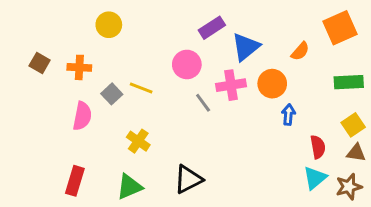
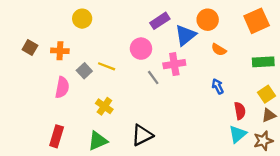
orange semicircle: (300, 51) -> (219, 50), moved, turned 80
orange circle: (272, 84) -> (208, 20), moved
blue arrow: (288, 115) -> (218, 86), turned -32
brown triangle: (356, 153) -> (269, 115), turned -32

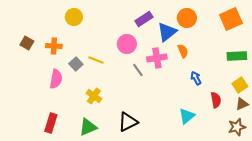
orange semicircle: (219, 50) -> (183, 51), moved, turned -144
cyan triangle: (238, 134) -> (187, 116), moved

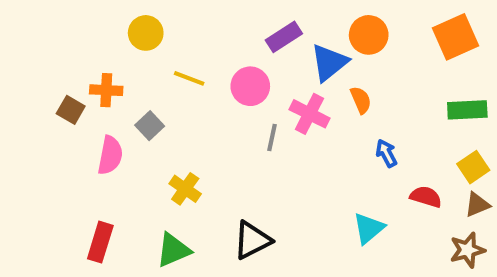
brown square: (27, 43) -> (71, 110), moved
pink cross: (157, 58) -> (309, 114), turned 36
yellow line: (96, 60) -> (189, 78), moved
gray line: (138, 70) -> (272, 138), turned 48
red semicircle: (216, 100) -> (426, 197), turned -63

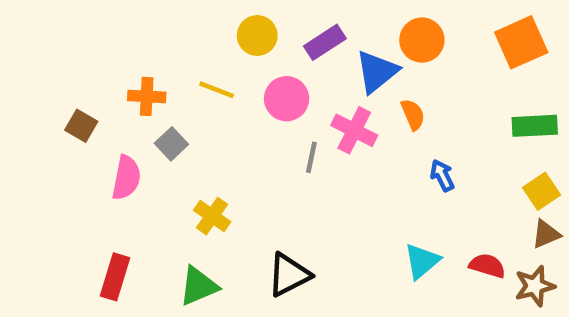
yellow circle: (146, 33) -> (257, 36), moved
orange cross: (106, 90) -> (147, 96), moved
red semicircle: (426, 197) -> (487, 266), moved

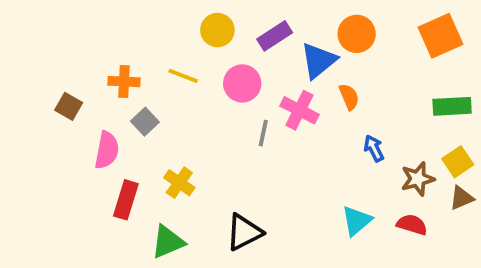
red rectangle: (115, 277) -> (126, 200), moved
brown star: (535, 286) -> (418, 179), moved

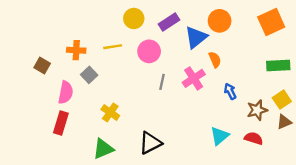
yellow line: (183, 76) -> (113, 47), turned -30
pink cross: (299, 110) -> (194, 78), moved, turned 30
red rectangle: (126, 200) -> (61, 123), moved

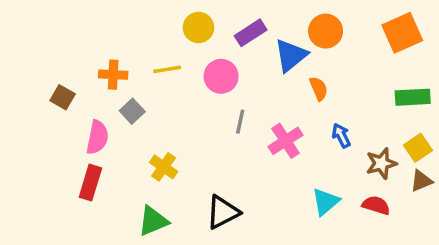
pink cross: (194, 78) -> (286, 141), moved

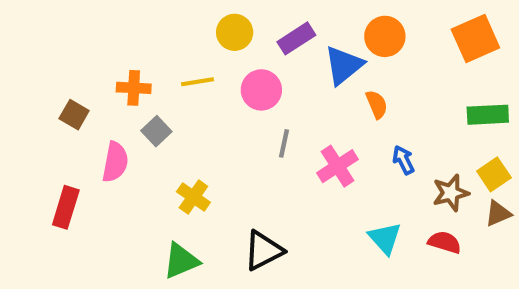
red rectangle: (90, 183) -> (66, 207), moved
cyan triangle: (326, 202) -> (385, 238), turned -32

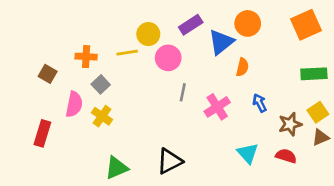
yellow circle: (235, 32) -> (148, 34), moved
orange semicircle: (377, 104) -> (242, 67), turned 36
yellow cross: (193, 197) -> (102, 116), moved

